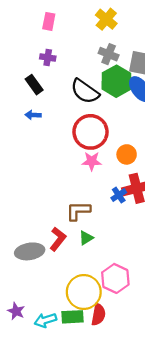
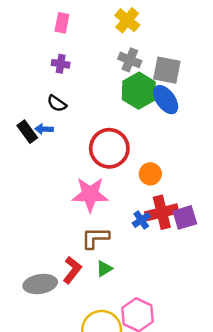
black rectangle: (34, 85) -> (27, 132), moved
black semicircle: (85, 91) -> (57, 103), moved, size x0.6
pink star: (92, 161) -> (90, 194), moved, size x1.6

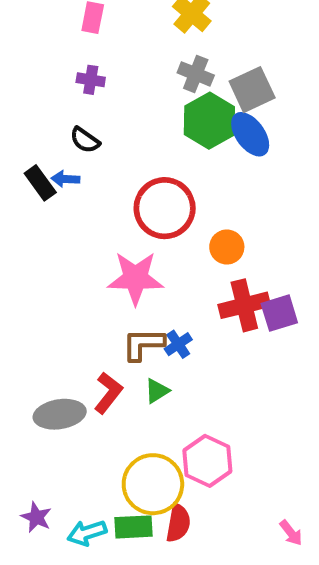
gray square: (167, 70) -> (252, 90), turned -36
blue cross: (141, 220) -> (178, 344), moved

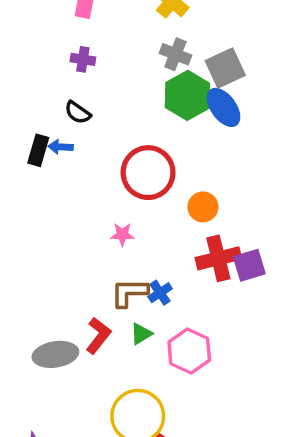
black rectangle: (40, 183) -> (38, 150), turned 52
pink star: (135, 278) -> (122, 234), size x0.5
pink hexagon: (207, 461) -> (189, 351), moved

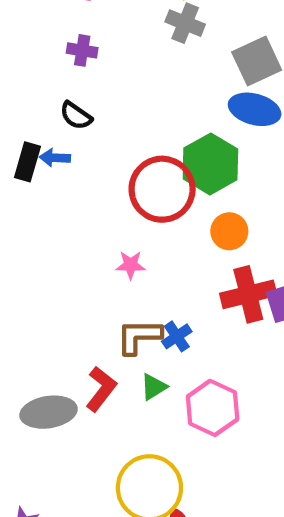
gray cross: (175, 54) -> (185, 23), moved
green hexagon: (187, 95) -> (210, 164), moved
blue ellipse: (224, 107) -> (255, 109), turned -39

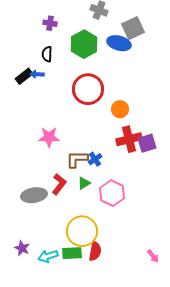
blue ellipse: (255, 109) -> (119, 43), moved
black semicircle: (76, 116) -> (47, 54), turned 56
black rectangle: (27, 162) -> (24, 76), turned 36
green hexagon: (210, 164) -> (84, 44), moved
pink star: (131, 265) -> (49, 137), moved, size x1.5

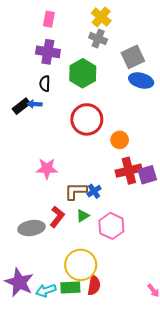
purple cross: (50, 23) -> (48, 52), size x1.6
blue ellipse: (119, 43) -> (141, 80), moved
purple star: (22, 248) -> (19, 282), size x1.8

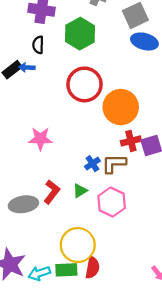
orange circle: (120, 140) -> (121, 107), size x1.8
red cross: (129, 171) -> (131, 141), size x0.7
brown L-shape: (76, 191) -> (114, 164), moved

